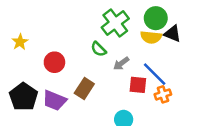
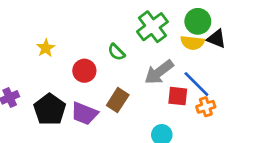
green semicircle: (99, 49) -> (116, 52), moved
gray arrow: (121, 63) -> (159, 72), size x1.6

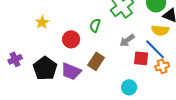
yellow semicircle: (192, 43) -> (160, 30), moved
green semicircle: (116, 52) -> (95, 25), turned 64
gray arrow: (159, 72) -> (127, 40), size x0.7

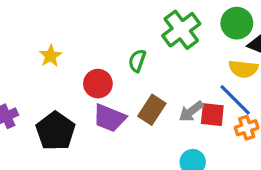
gray arrow: (127, 40) -> (191, 111), moved
brown rectangle: (96, 61) -> (152, 110), moved
purple trapezoid: (71, 71) -> (109, 118), moved

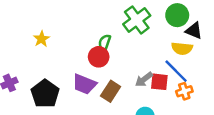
red circle: (98, 84) -> (99, 57), moved
brown rectangle: (152, 110) -> (111, 91), moved

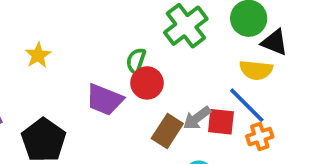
red circle: (99, 57) -> (147, 83), moved
purple trapezoid: (84, 84) -> (105, 100), moved
brown rectangle: (111, 91) -> (167, 131), moved

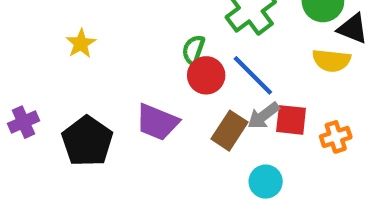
purple trapezoid: (105, 100) -> (157, 122), moved
blue line: (247, 105) -> (253, 75), moved

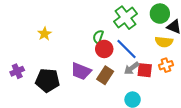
brown rectangle: (229, 131) -> (105, 75), moved
orange cross: (336, 137) -> (166, 65), moved
black pentagon: (87, 141) -> (48, 80), turned -30

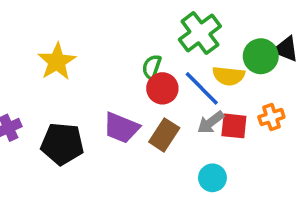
green circle: (160, 14) -> (261, 56), moved
yellow star: (45, 34) -> (57, 62), size x1.5
yellow semicircle: (164, 42) -> (229, 76), moved

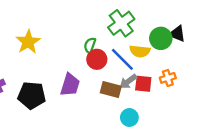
purple trapezoid: (121, 128) -> (70, 85), turned -95
brown rectangle: (164, 135) -> (111, 90), moved, turned 72

